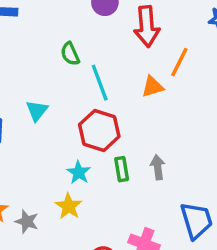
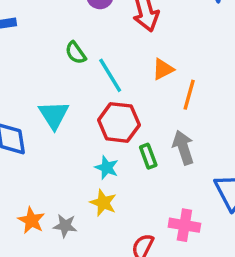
orange line: (179, 62) -> (189, 95), moved
cyan triangle: (37, 111) -> (54, 115), size x1.4
gray arrow: (158, 167) -> (183, 147), size x1.4

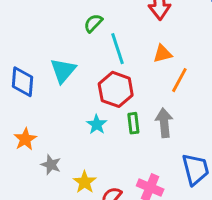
green semicircle: (76, 53) -> (93, 23), turned 66
yellow star: (103, 203) -> (85, 182), moved
orange star: (31, 220) -> (25, 139), moved

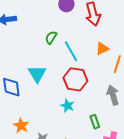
green rectangle: (133, 123) -> (95, 122), moved

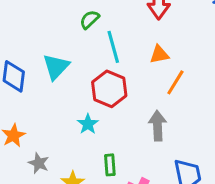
green rectangle: (95, 122) -> (110, 165), moved

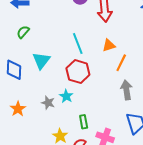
green semicircle: (89, 19) -> (23, 32), moved
gray arrow: (158, 126) -> (126, 90), moved
gray star: (39, 163) -> (48, 103), moved

